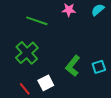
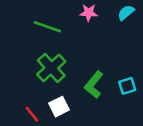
green cross: (27, 53) -> (51, 68), moved

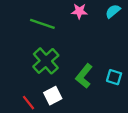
cyan square: (127, 86) -> (114, 77), turned 35

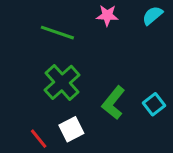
cyan square: (114, 77) -> (154, 104), turned 35

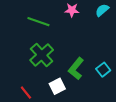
white square: (71, 129) -> (57, 86), moved

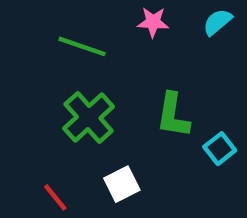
green L-shape: (76, 69) -> (173, 115), moved, turned -30

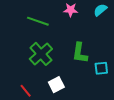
cyan square: (220, 149) -> (101, 68), turned 32

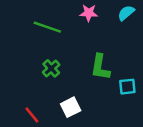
green cross: (41, 54) -> (51, 68), size x0.6

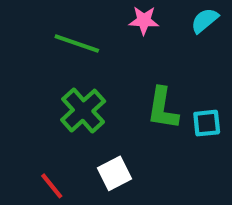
green cross: (51, 68) -> (83, 111), size x1.5
cyan square: (127, 87) -> (207, 123), moved

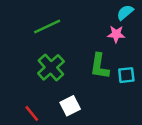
pink star: (144, 20) -> (116, 34), moved
green line: (77, 43) -> (47, 26), turned -44

